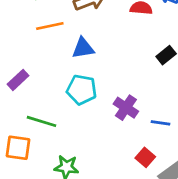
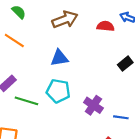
orange line: (50, 26) -> (14, 40), moved, turned 45
green line: (42, 121) -> (26, 101), moved

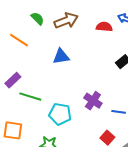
green semicircle: (19, 12) -> (37, 18), moved
cyan pentagon: (58, 91) -> (60, 114), moved

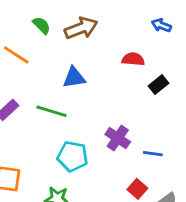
red semicircle: (104, 27) -> (133, 59), moved
green line: (30, 97) -> (51, 111), moved

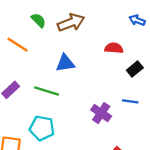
blue line: (153, 154) -> (130, 101), moved
cyan pentagon: (73, 156) -> (42, 128), moved

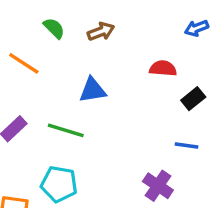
blue arrow: (137, 20) -> (197, 28), turned -42
brown arrow: (71, 23) -> (101, 31), size x0.7
purple cross: (101, 113) -> (158, 186), moved

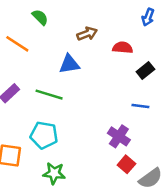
blue arrow: (197, 28) -> (148, 17), turned -48
brown arrow: (101, 31) -> (87, 34), moved

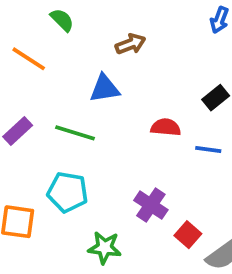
red semicircle: (123, 48) -> (166, 127), moved
purple cross: (119, 136) -> (151, 205), moved
green star: (54, 173) -> (105, 248), moved

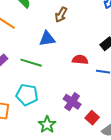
brown arrow: (131, 44) -> (61, 15), turned 140
green star: (105, 248) -> (47, 125), turned 30

